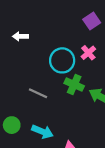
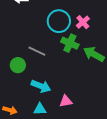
pink cross: (88, 53) -> (83, 22), moved
green circle: (12, 125) -> (18, 65), moved

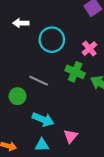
cyan circle: (59, 21) -> (52, 40), moved
pink triangle: (66, 101) -> (71, 136), turned -40

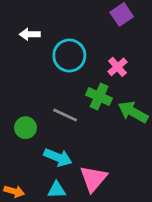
gray line: (39, 81) -> (65, 115), moved
pink triangle: (71, 136) -> (93, 179), size x1.5

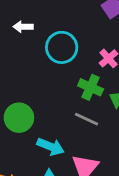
gray line: (65, 115) -> (86, 119), moved
green circle: (25, 128) -> (19, 118), size x1.4

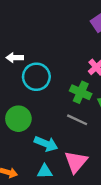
white arrow: (23, 27) -> (15, 58), moved
cyan circle: (62, 47) -> (36, 77), moved

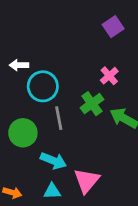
green cross: (81, 92) -> (92, 104), turned 30
gray line: (77, 120) -> (59, 118), moved, turned 54

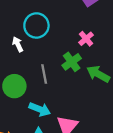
white arrow: (19, 65) -> (18, 44), moved, turned 64
cyan circle: (43, 86) -> (36, 25), moved

